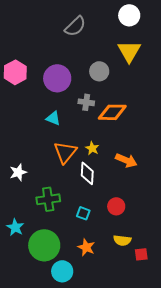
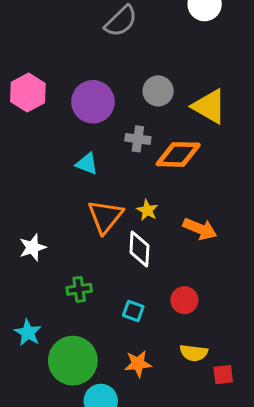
yellow triangle: (129, 51) -> (209, 106), moved, turned -30
green cross: (48, 199) -> (79, 289), size x0.7
orange star: (86, 247) -> (138, 364), turned -30

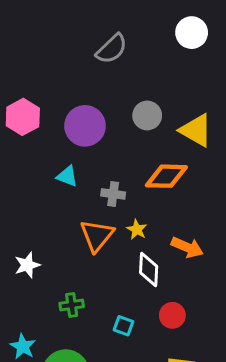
gray cross: (138, 139) -> (113, 194), moved
cyan triangle: (87, 164) -> (67, 176), moved
white diamond: (139, 249) -> (149, 269), moved

